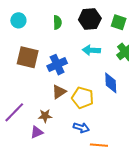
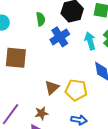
cyan arrow: (91, 50) -> (90, 41), moved, turned 78
blue cross: (57, 65) -> (60, 37), moved

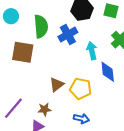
green semicircle: (41, 19) -> (41, 26), moved, size x1.6
cyan arrow: (90, 41) -> (92, 51), moved

